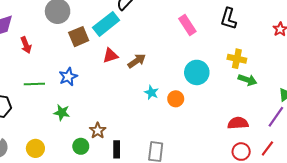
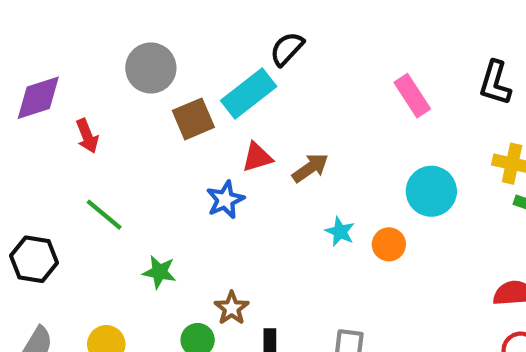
blue star: (68, 77) -> (225, 200), moved
green line: (34, 84) -> (104, 215), turned 42

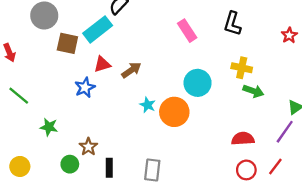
brown square: (193, 119) -> (67, 43), turned 35
orange circle: (389, 244) -> (174, 112), size x1.6

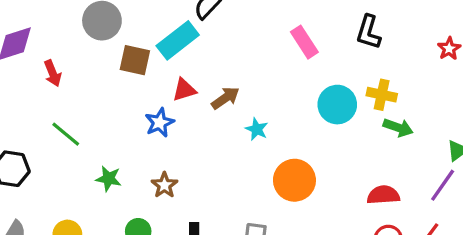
cyan circle: (198, 83) -> (337, 105), moved
cyan star: (148, 105) -> (257, 129), moved
orange circle: (174, 112) -> (294, 180), moved
brown star: (88, 147) -> (164, 185), moved

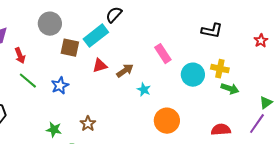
black L-shape: (369, 32) -> (212, 31), turned -95
pink rectangle: (304, 42) -> (163, 54), moved
blue star: (160, 123) -> (60, 86), moved
green line: (66, 134) -> (28, 81), moved
green star: (109, 179) -> (54, 130), moved

